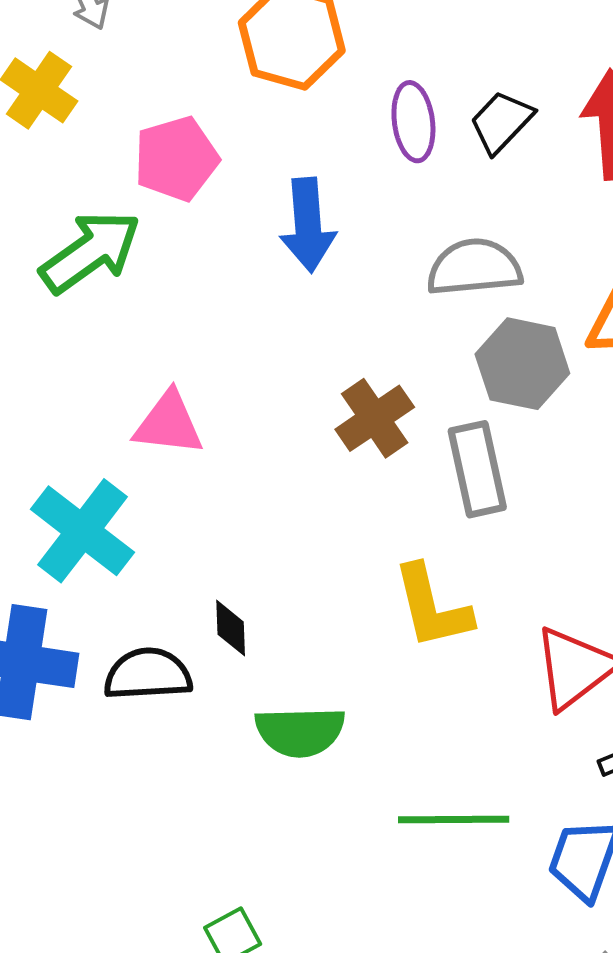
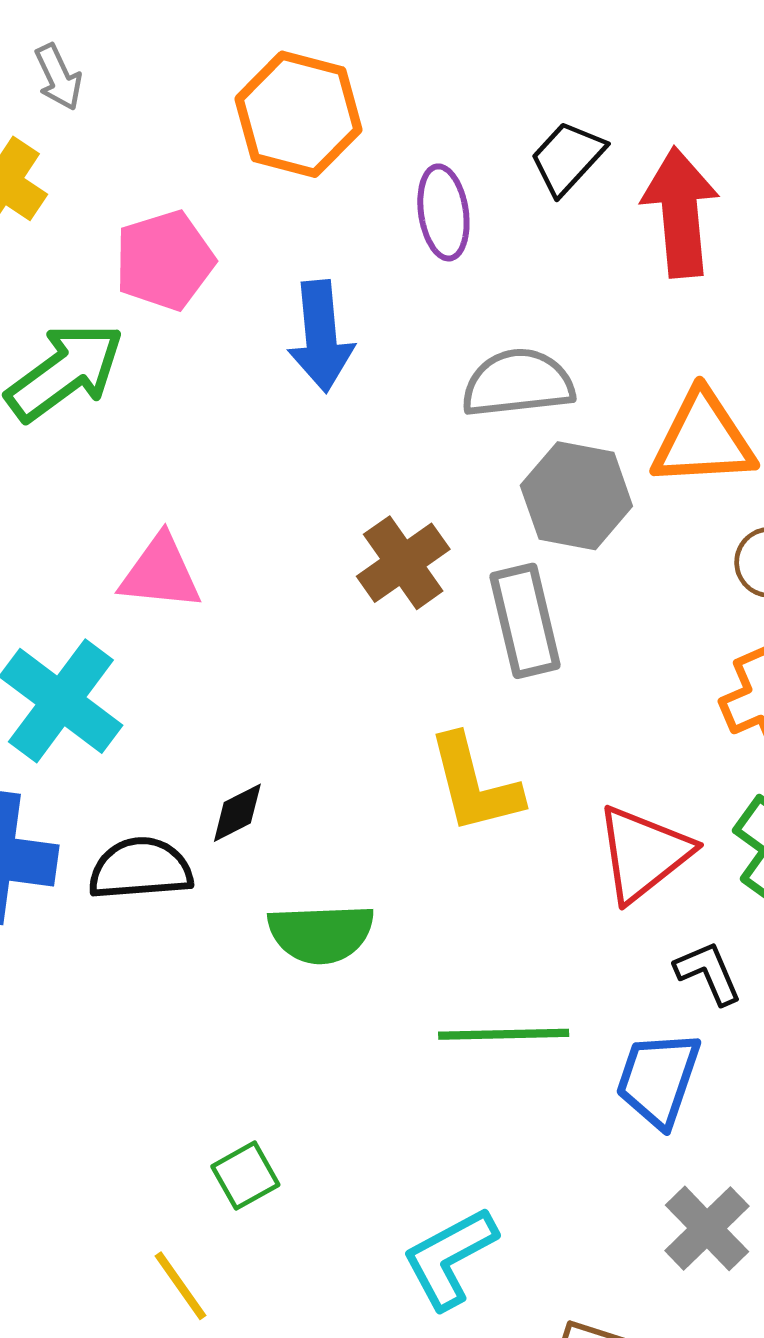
black trapezoid: (501, 122) -> (567, 158), moved
black diamond: (231, 628) -> (237, 813), turned 66

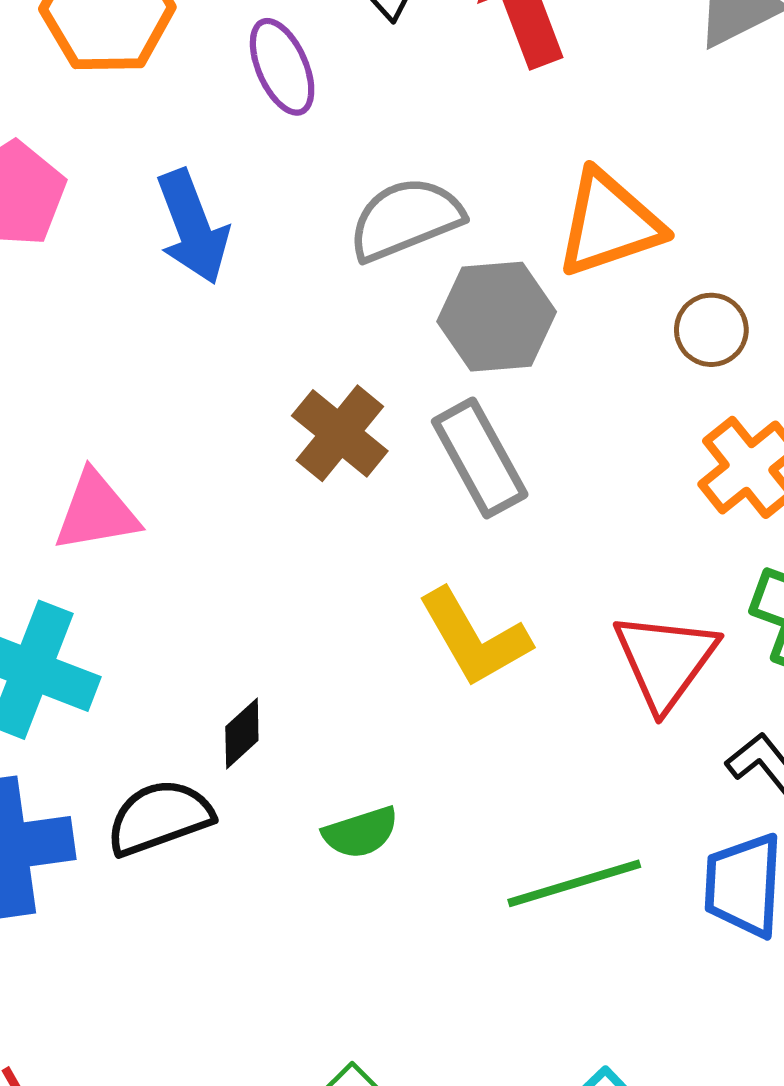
green semicircle: (321, 934) -> (361, 832), size x0.7

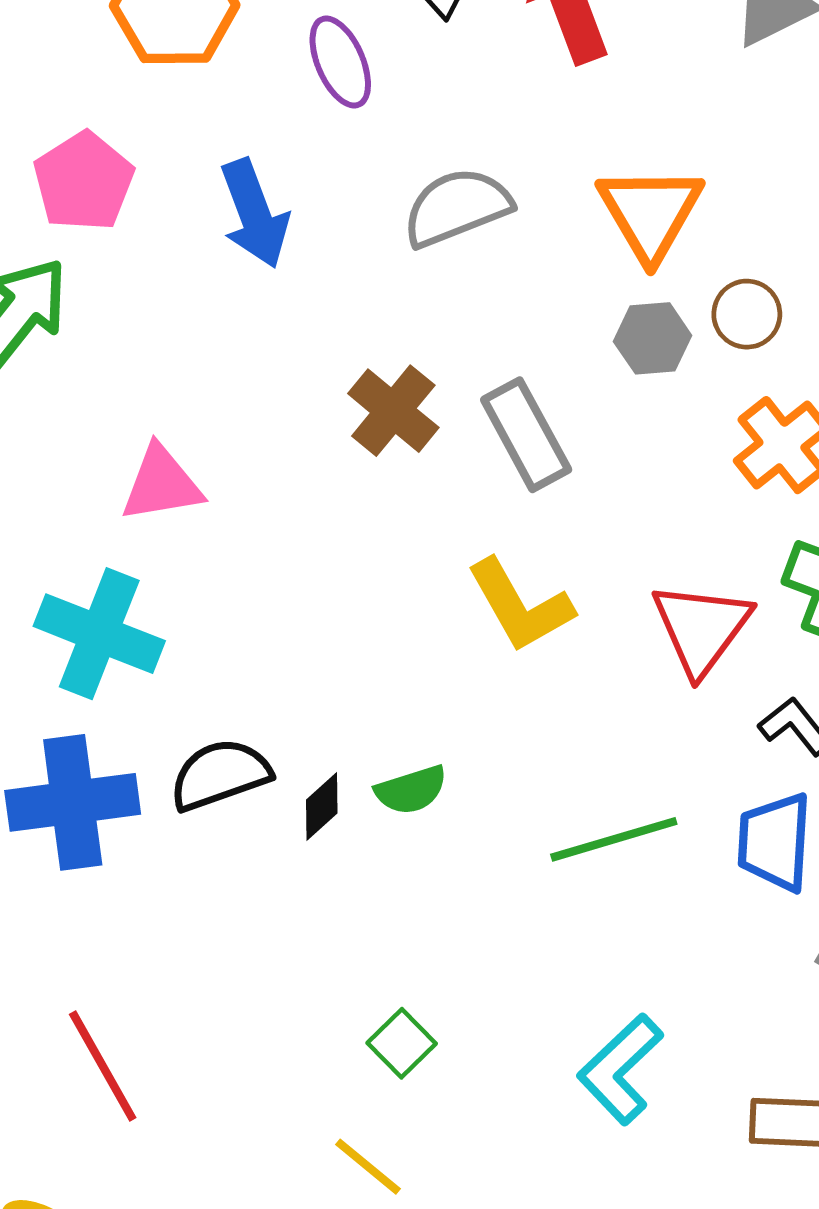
orange triangle: (609, 224) -> (650, 213), turned -42
gray hexagon: (497, 317) -> (653, 338), moved, size x0.7
black diamond: (242, 733) -> (322, 806), moved

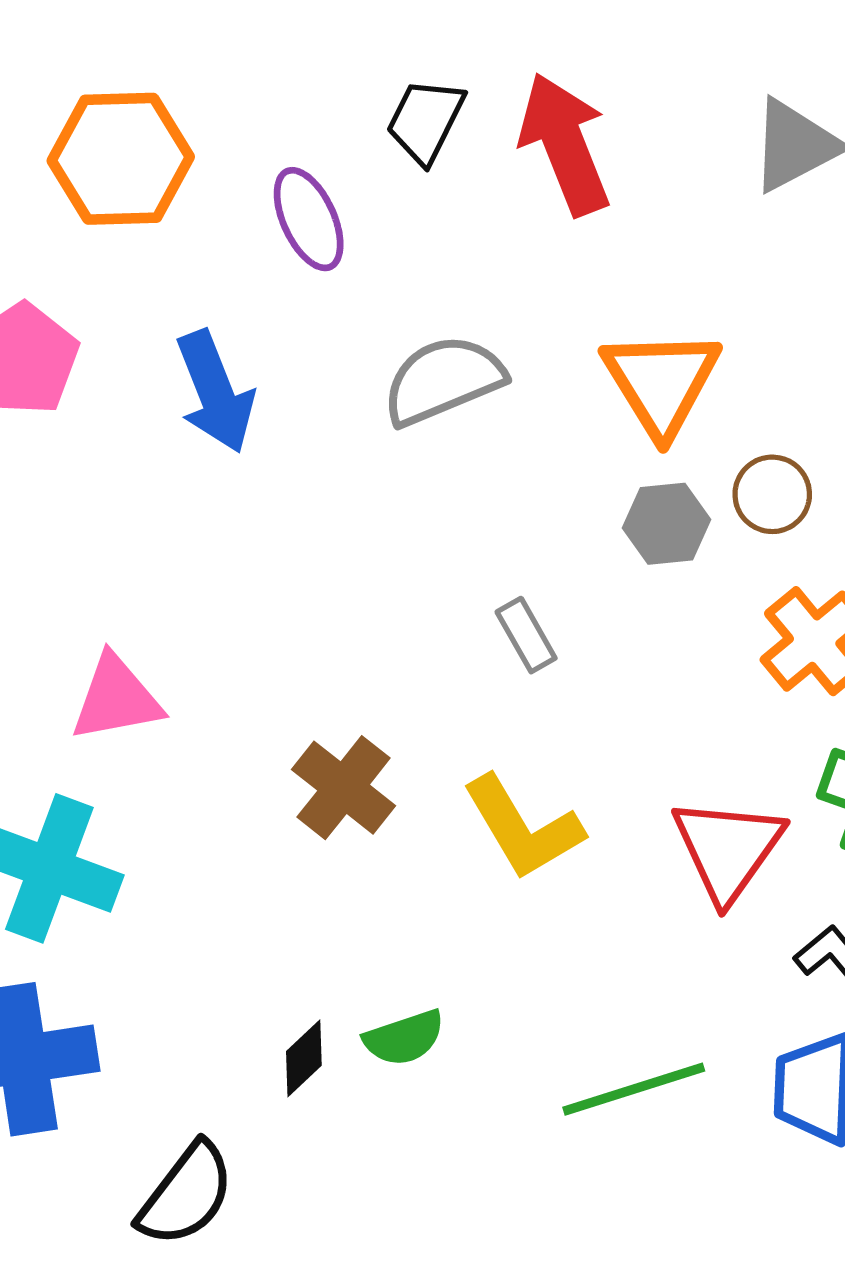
brown cross: (393, 411) -> (344, 788), moved
gray rectangle: (526, 435) -> (526, 635), size x0.6
black semicircle: (220, 775) -> (186, 1194), moved, turned 148

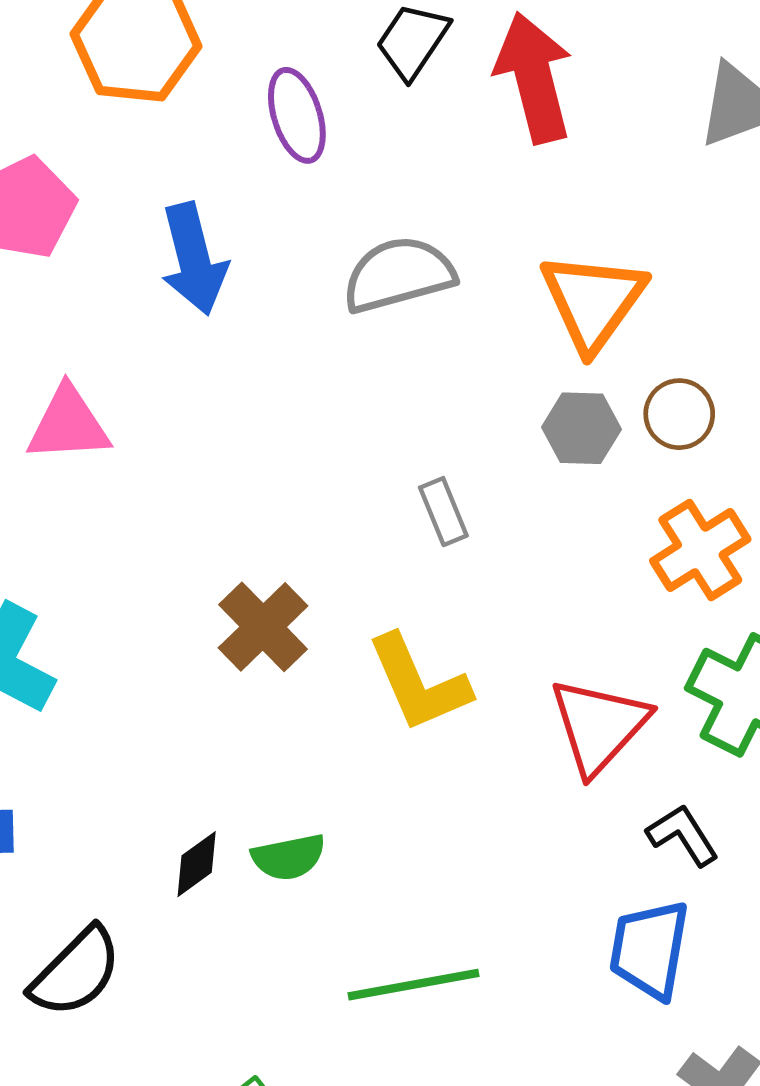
pink triangle: (116, 698) -> (68, 424), moved
green line: (634, 1089) -> (413, 985), moved

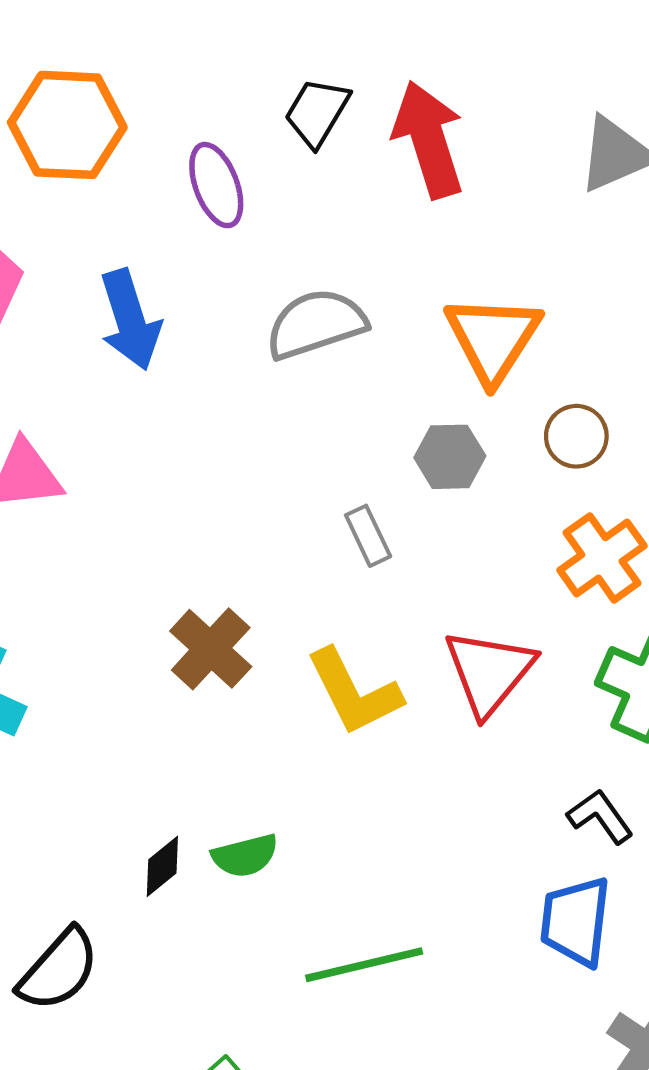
gray hexagon: (581, 428) -> (450, 457), moved
red triangle: (599, 726) -> (489, 672), moved

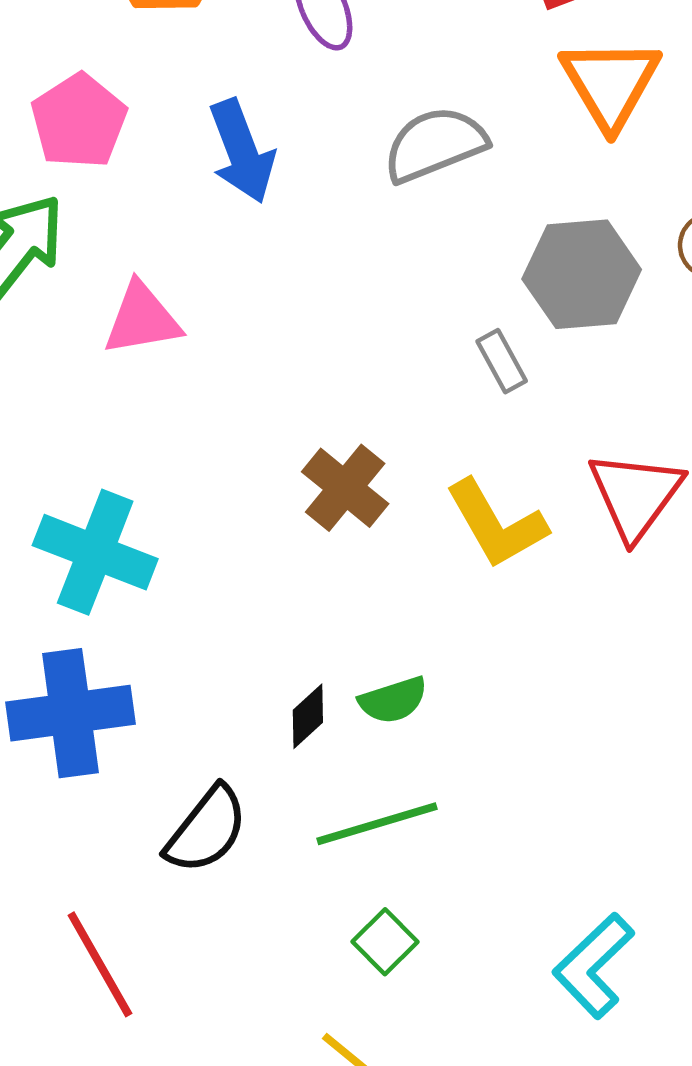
orange triangle: (493, 338) -> (610, 83), moved
gray hexagon: (450, 457) -> (582, 274), size x1.6
green line: (364, 965) -> (377, 824), moved

